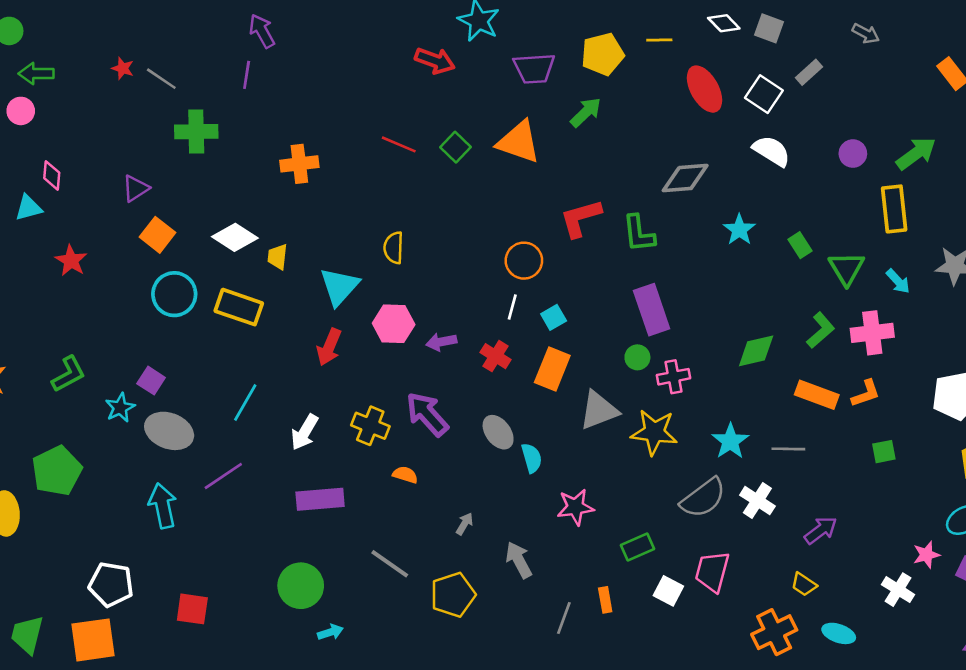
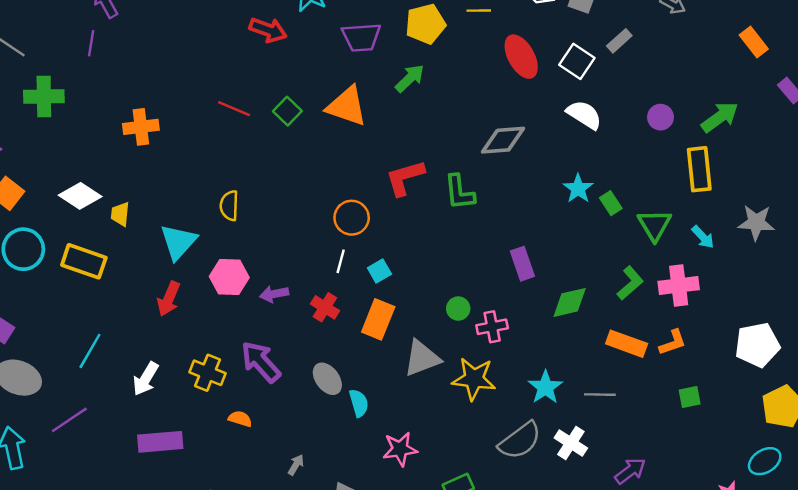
cyan star: (739, 230) -> (578, 189), moved
purple rectangle: (652, 310) -> (522, 264), moved, size x0.7

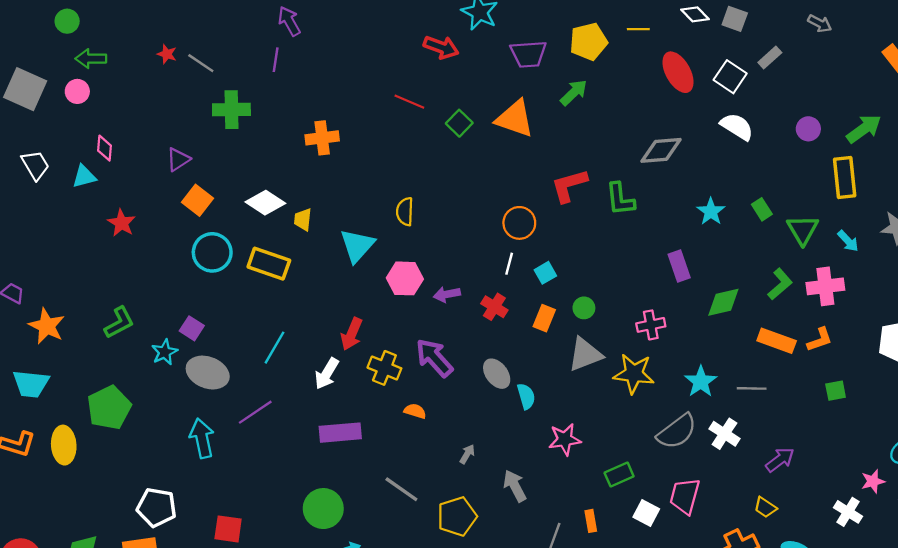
red line: (234, 109) -> (409, 102), moved
cyan star: (578, 189) -> (711, 212), moved
red arrow: (169, 299) -> (352, 334), moved
green circle: (458, 309) -> (584, 308), moved
orange rectangle: (378, 319) -> (544, 318), size x0.7

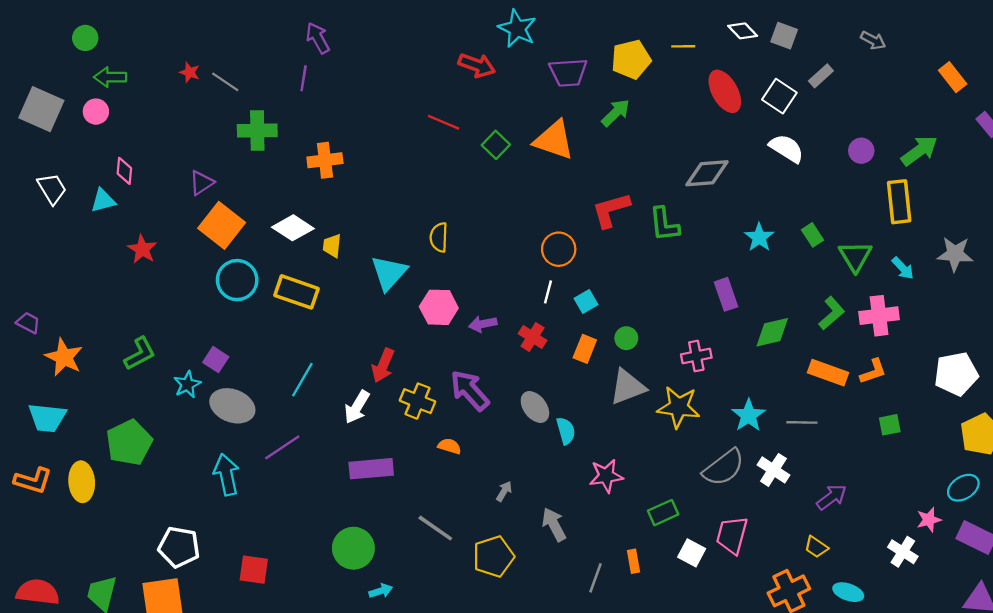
orange cross: (322, 138) -> (325, 160), moved
orange square: (197, 200) -> (222, 225), size x1.4

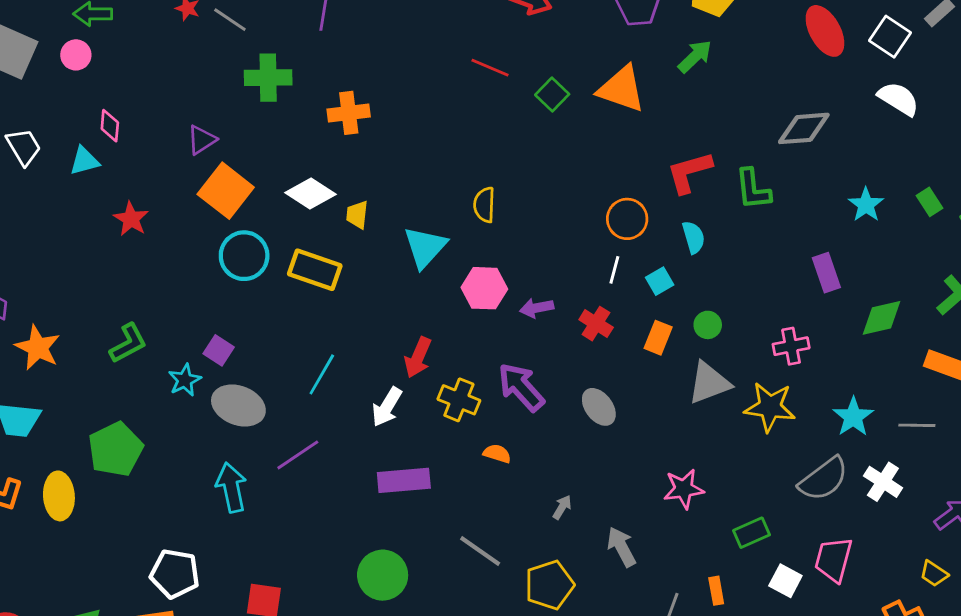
cyan semicircle: (566, 431) -> (694, 237), moved

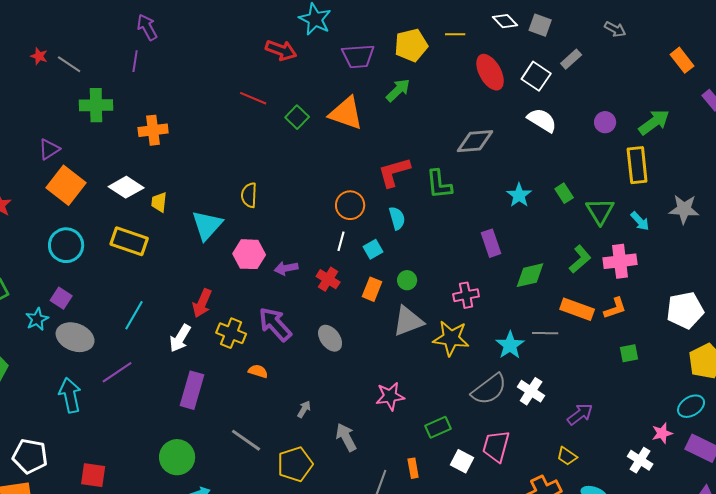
cyan circle: (244, 256) -> (66, 245), moved
gray line: (917, 425) -> (545, 333), moved
purple rectangle: (404, 480) -> (192, 390), turned -69

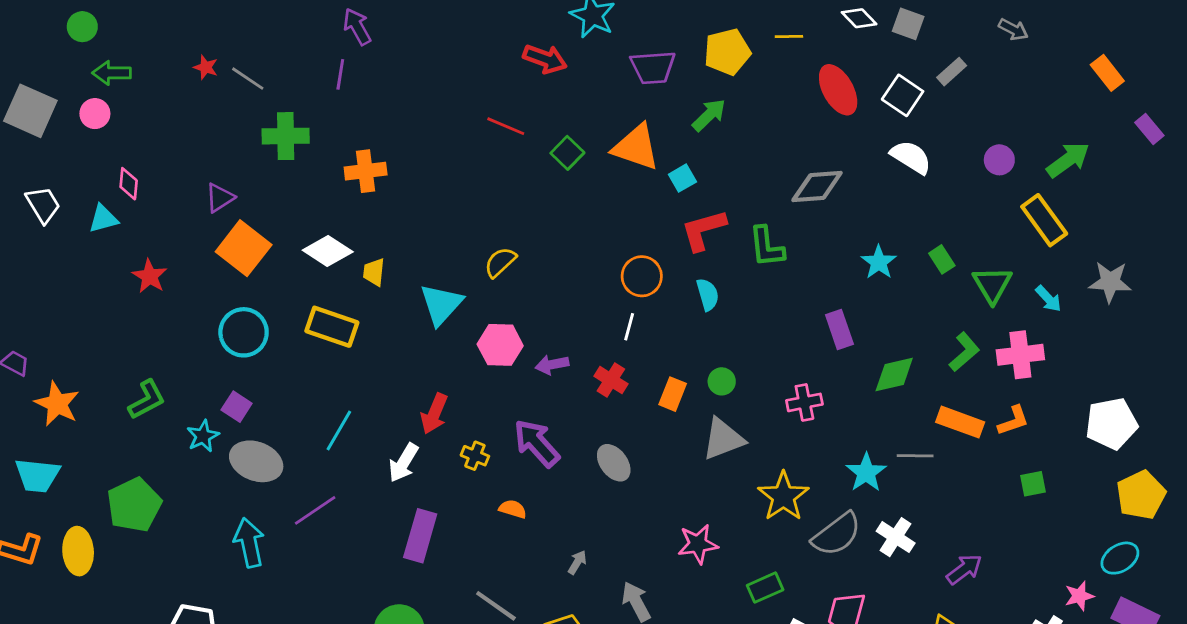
yellow rectangle: (637, 165) -> (1044, 220), turned -30
yellow semicircle: (249, 195) -> (500, 262), turned 45
cyan square: (373, 249) -> (682, 178), moved
yellow cross: (231, 333) -> (475, 456), size x0.7
yellow star: (451, 338) -> (783, 496), moved, turned 30

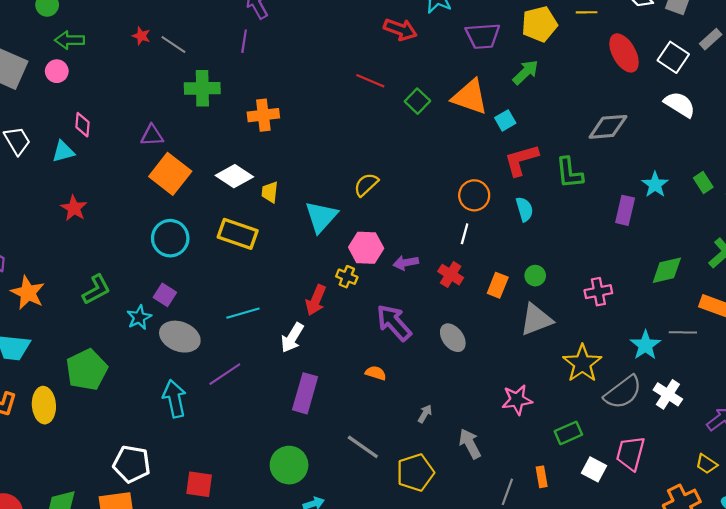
purple triangle: (220, 198) -> (152, 135), turned 30
red star: (150, 276) -> (74, 208), moved
purple rectangle: (839, 330) -> (625, 210), moved, turned 32
cyan line: (339, 430) -> (243, 313), turned 44
yellow cross: (475, 456) -> (347, 277), moved

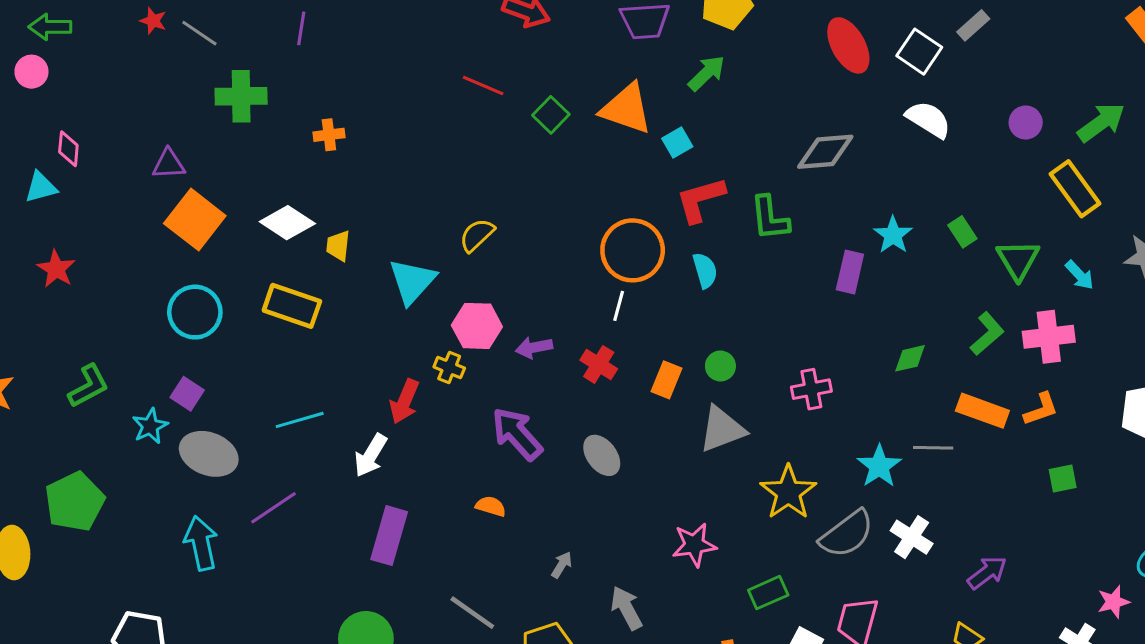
orange cross: (263, 115) -> (329, 135), size x0.7
orange circle: (474, 195) -> (633, 250), size x1.4
green diamond: (667, 270) -> (910, 358), size x0.7

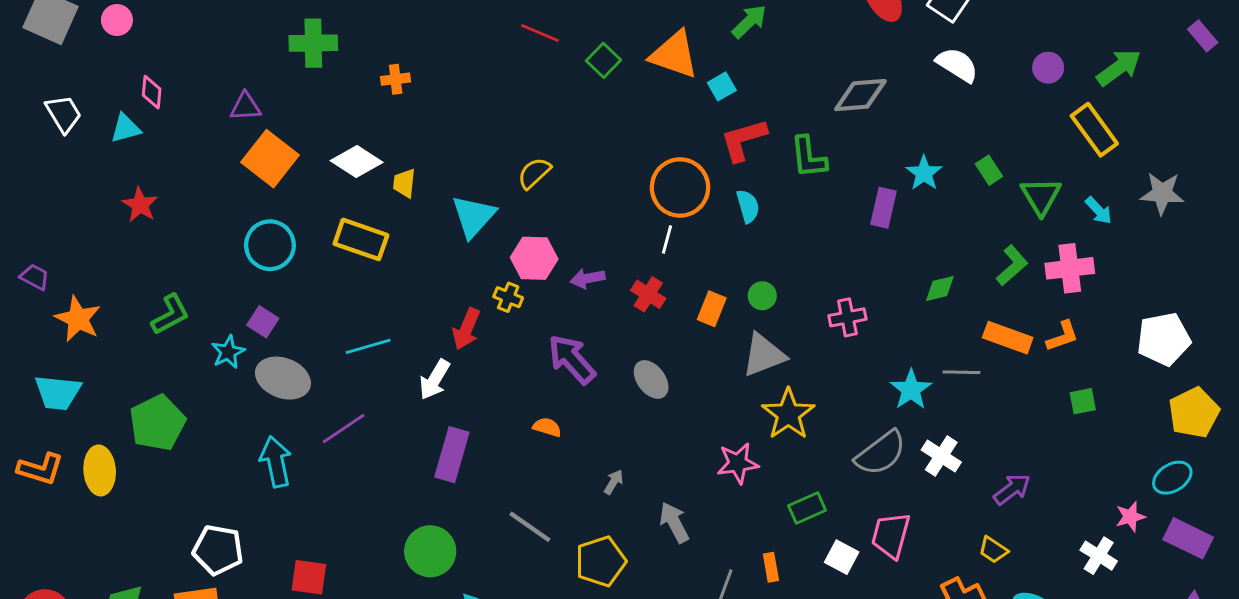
yellow star: (788, 492) -> (788, 414), moved

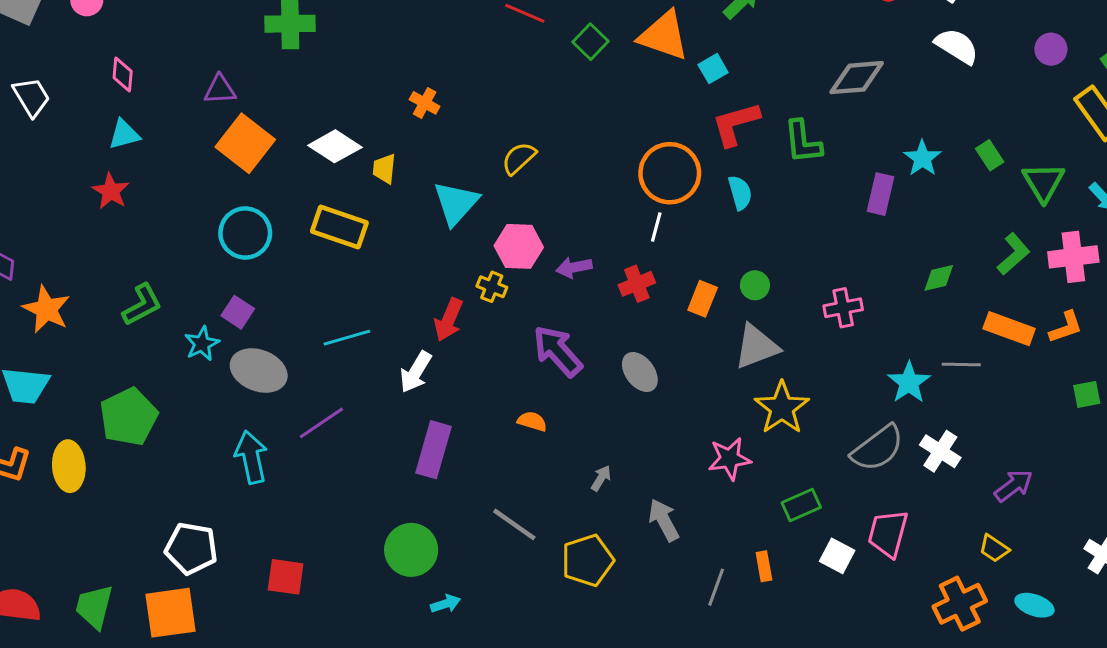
orange cross: (396, 79) -> (425, 103), moved, turned 36
cyan triangle: (126, 128) -> (124, 134), moved
red cross: (648, 294) -> (637, 284), turned 36

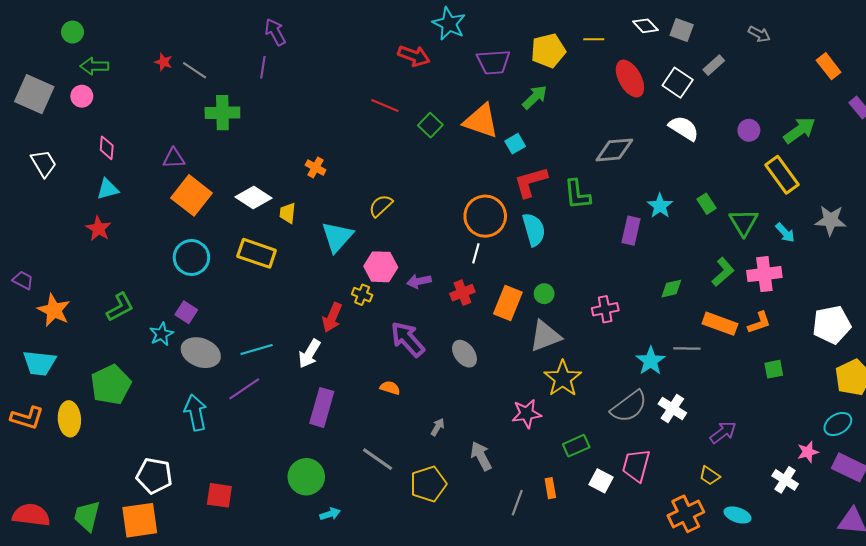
cyan semicircle: (740, 193) -> (534, 230), size x1.4
orange rectangle: (703, 299) -> (508, 303), size x1.4
cyan line: (347, 338) -> (257, 350), moved

